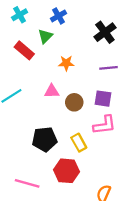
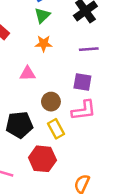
green triangle: (45, 36) -> (42, 15), moved
brown circle: (74, 102) -> (51, 102), moved

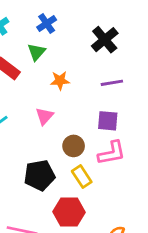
green triangle: (42, 15) -> (36, 52), moved
pink triangle: (28, 74) -> (44, 116), turned -42

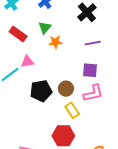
green triangle: (36, 52) -> (45, 28), moved
pink triangle: (44, 116) -> (27, 62), moved, turned 40
black pentagon: (40, 175) -> (41, 91), moved

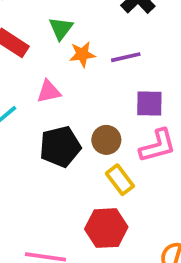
purple line: (93, 43) -> (126, 57), moved
pink triangle: (27, 62) -> (49, 92), moved

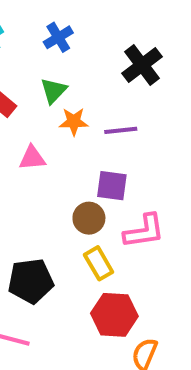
purple square: (149, 103) -> (112, 186), moved
black pentagon: (60, 147) -> (31, 281), moved
red hexagon: (106, 228) -> (114, 315), moved

